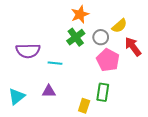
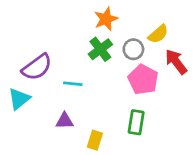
purple semicircle: (28, 51) -> (37, 67), turned -35
cyan triangle: (17, 96) -> (19, 99), moved
yellow rectangle: (84, 106) -> (95, 140), moved

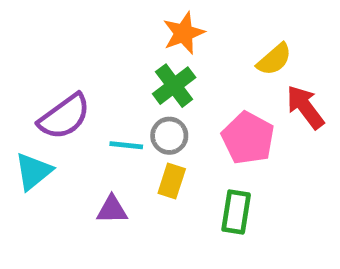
gray circle: (133, 49) -> (169, 136), moved
yellow rectangle: (95, 140) -> (172, 181), moved

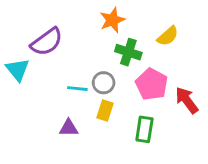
green cross: (174, 86) -> (128, 52), moved, turned -35
red arrow: (305, 107) -> (187, 100), moved
purple semicircle: (64, 117) -> (47, 42), moved
cyan triangle: (33, 171) -> (18, 70), moved, turned -30

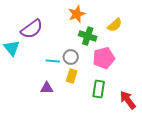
pink pentagon: (152, 84) -> (104, 58), turned 30
red arrow: (187, 100) -> (128, 100), moved

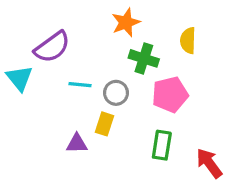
yellow semicircle: (115, 25) -> (188, 40), turned 133
cyan line: (53, 61) -> (80, 85), moved
yellow rectangle: (72, 76) -> (105, 124), moved

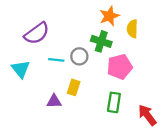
orange star: (126, 22) -> (109, 16), moved
cyan triangle: (19, 78) -> (21, 69), moved
gray circle: (116, 93) -> (79, 56), moved

